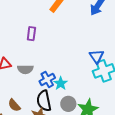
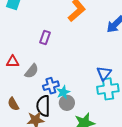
gray semicircle: (25, 69) -> (32, 71), turned -63
gray circle: (68, 104) -> (67, 103), moved

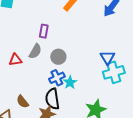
gray semicircle: (32, 71) -> (35, 51), moved
gray circle: (67, 103) -> (58, 57), moved

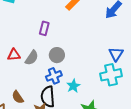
gray semicircle: (35, 51) -> (32, 58), moved
blue triangle: (107, 58) -> (116, 54), moved
cyan star: (70, 82) -> (73, 86), moved

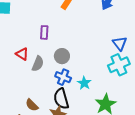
red triangle: (14, 55) -> (22, 54), moved, turned 48
blue cross: (54, 76) -> (63, 77), turned -35

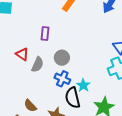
black semicircle: (61, 99) -> (73, 98), moved

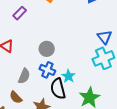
purple rectangle: (45, 33) -> (20, 13), moved, turned 40
gray semicircle: (38, 65) -> (24, 76), moved

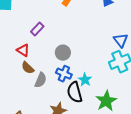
purple rectangle: (20, 13) -> (37, 29), moved
brown semicircle: (16, 97) -> (28, 68), moved

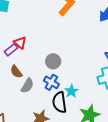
purple rectangle: (37, 29) -> (11, 50), moved
red triangle: (23, 50) -> (20, 43), moved

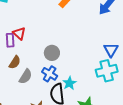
purple rectangle: (11, 50) -> (10, 40), turned -56
brown semicircle: (16, 72) -> (15, 62), turned -112

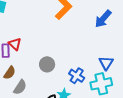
blue cross: (50, 74) -> (77, 76), moved

